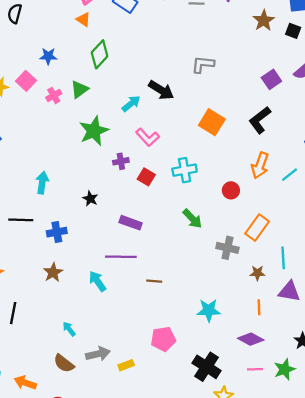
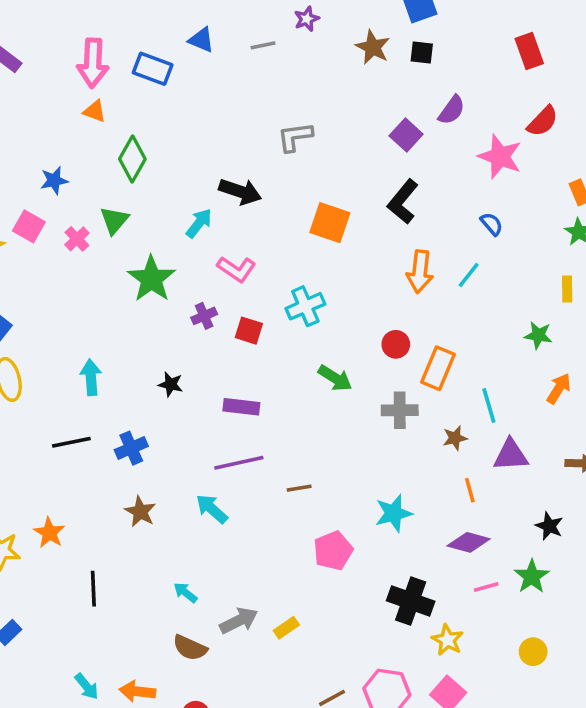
red circle: (231, 190) -> (396, 344), moved
pink pentagon: (163, 339) -> (333, 551), moved

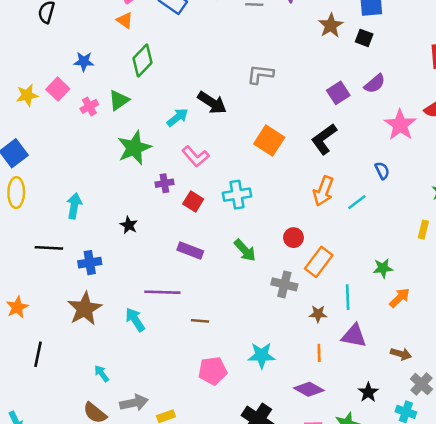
green star: (538, 335) -> (383, 268), moved, turned -30
purple rectangle: (241, 407) -> (190, 251), moved
brown star: (140, 512) -> (85, 309), size x1.5

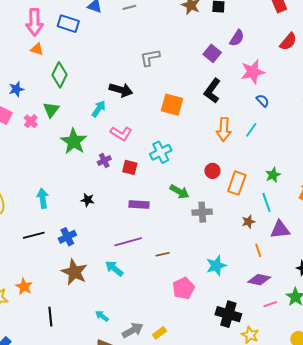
pink star: (400, 125) -> (253, 72), moved, turned -30
green star: (383, 268) -> (273, 175), moved
gray cross: (284, 284) -> (202, 212), moved

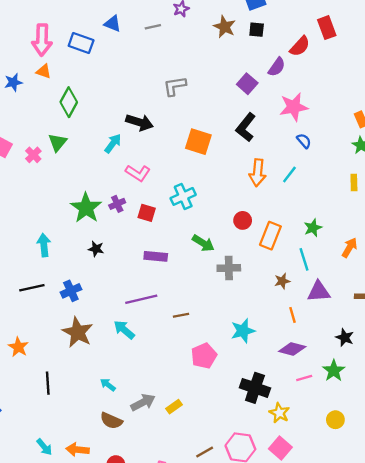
red semicircle: (288, 42) -> (300, 46), moved
blue star: (16, 89) -> (13, 82), moved
green star: (74, 141) -> (86, 208), moved

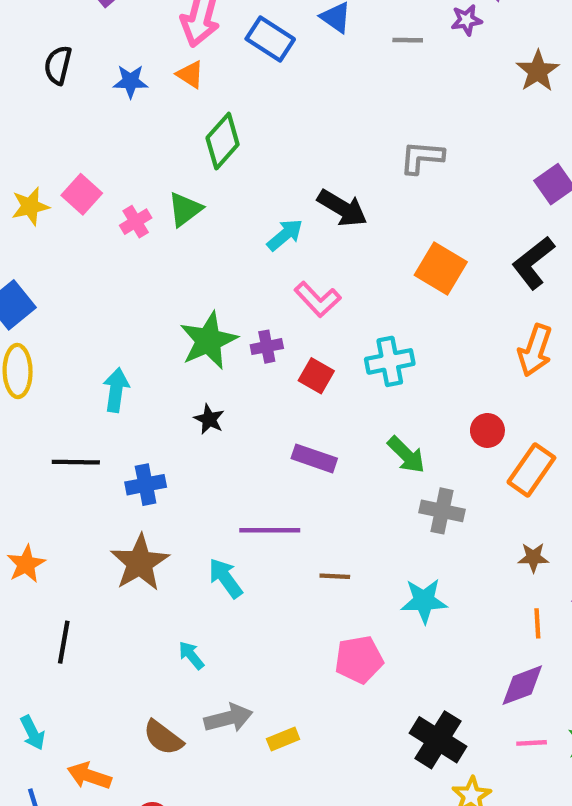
cyan star: (243, 331) -> (424, 601), moved
purple diamond: (292, 349) -> (522, 685), turned -48
cyan arrow: (108, 385) -> (191, 655), moved
cyan arrow: (44, 447) -> (33, 733), moved

